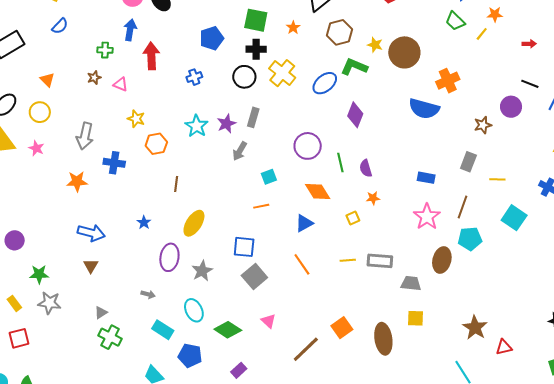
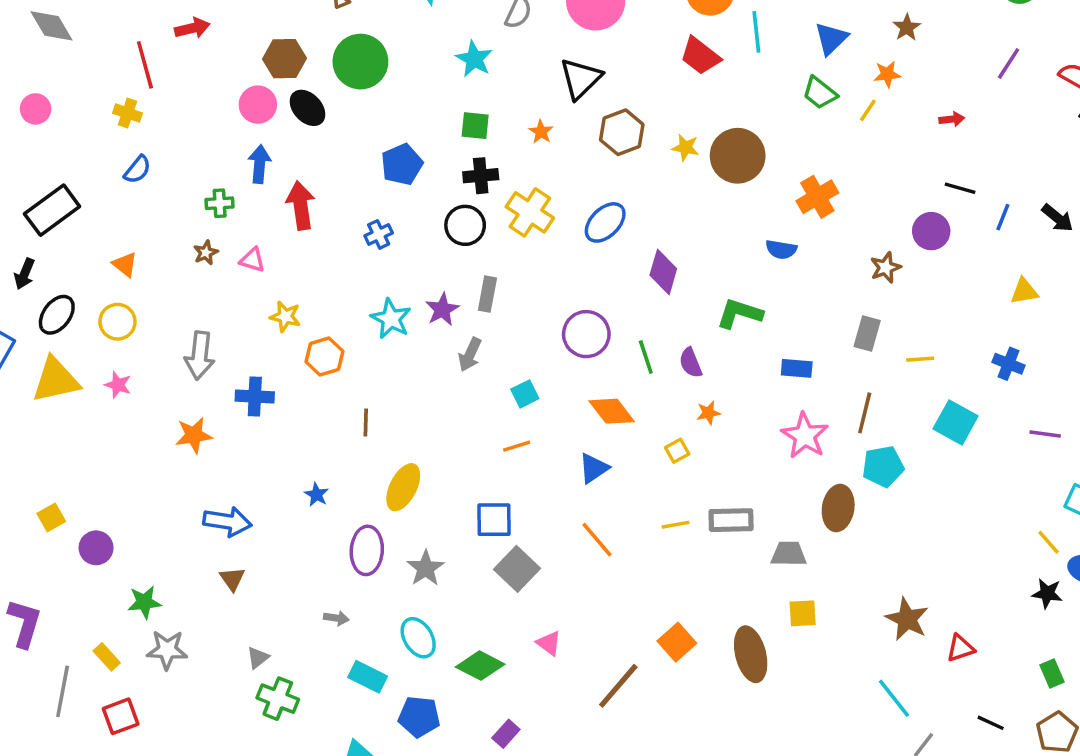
green square: (256, 20) -> (475, 126), size x0.7
green L-shape: (354, 67) -> (740, 313), moved
blue semicircle: (424, 109) -> (781, 249), size x0.6

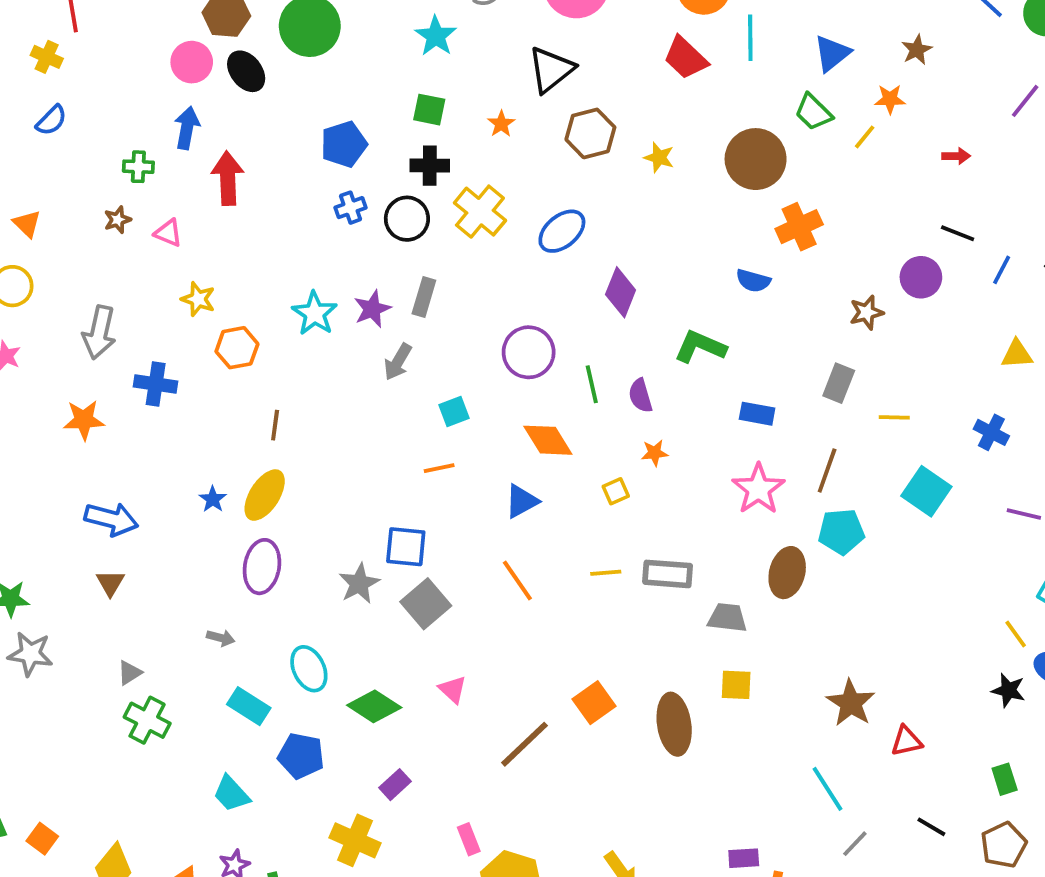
brown circle: (738, 156) -> (756, 159), moved
blue cross: (379, 234) -> (351, 208), moved
yellow ellipse: (403, 487) -> (265, 495), moved
gray star: (426, 568) -> (359, 584), moved

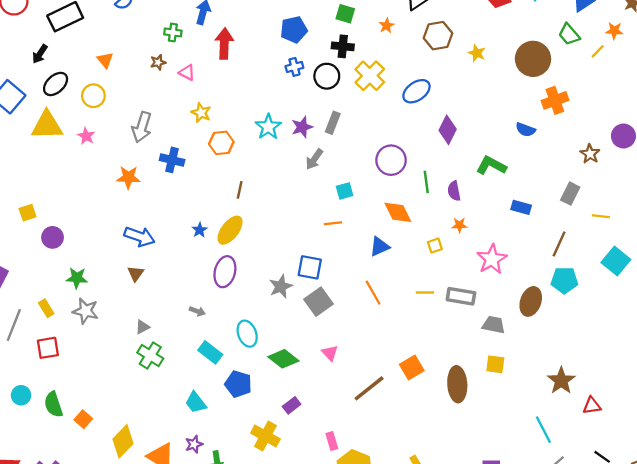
brown star: (866, 312) -> (590, 154), turned -30
pink star: (758, 489) -> (492, 259), moved

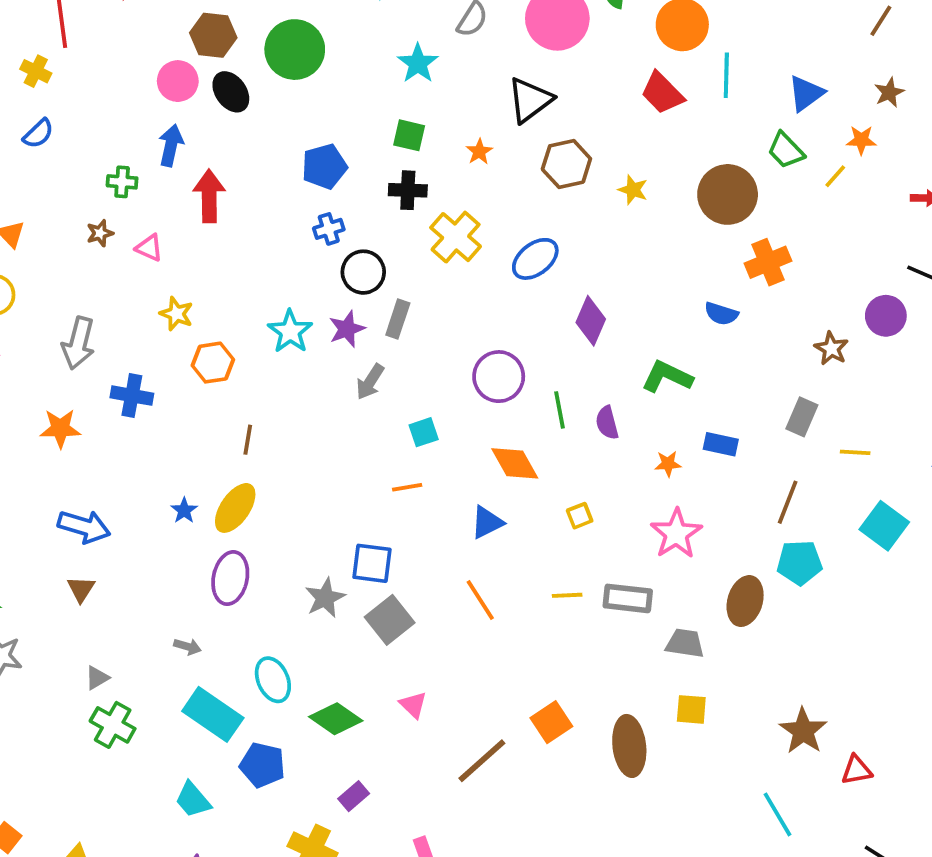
black circle: (327, 76) -> (363, 272), moved
orange star: (459, 225) -> (668, 464), moved
cyan rectangle: (210, 352) -> (213, 714), size x1.4

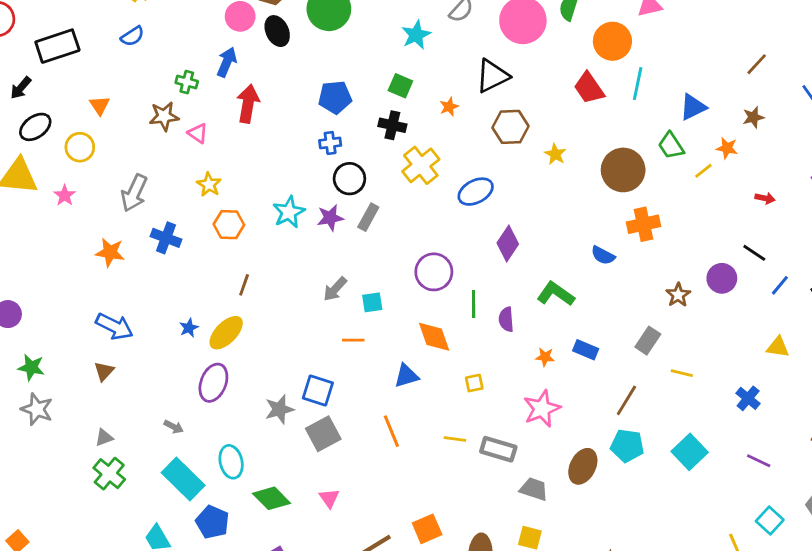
brown star: (100, 233) -> (164, 116), size x1.5
gray arrow: (370, 382) -> (335, 289), moved
cyan square: (884, 526) -> (690, 452), moved

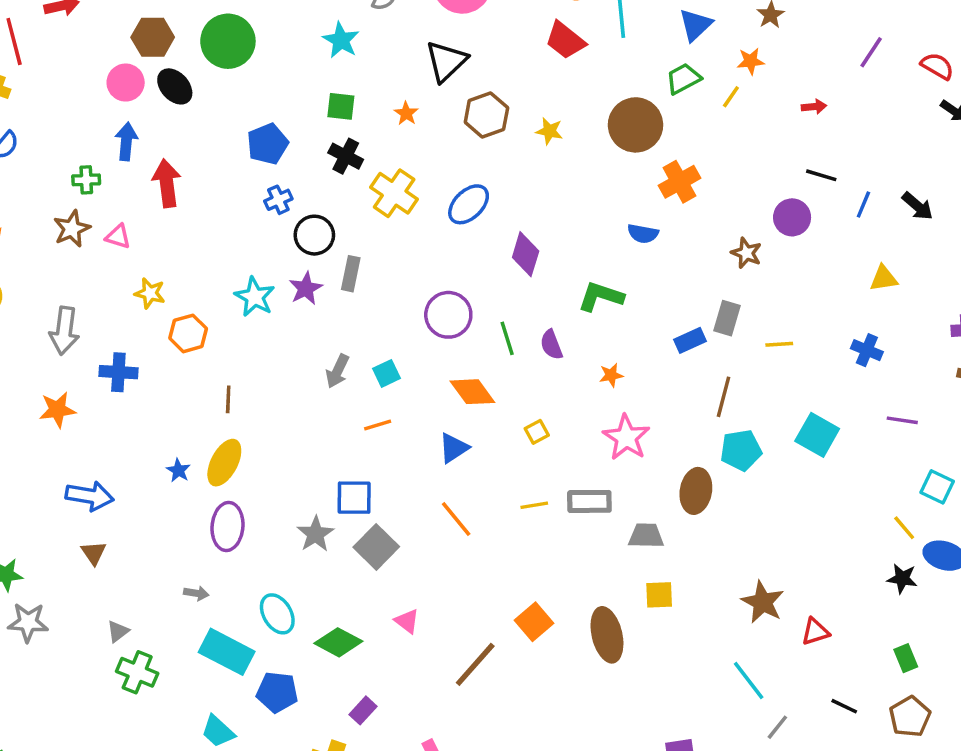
black cross: (392, 125) -> (346, 156), turned 32
green trapezoid: (671, 146) -> (683, 79), turned 112
blue rectangle: (586, 350) -> (690, 340), moved, turned -30

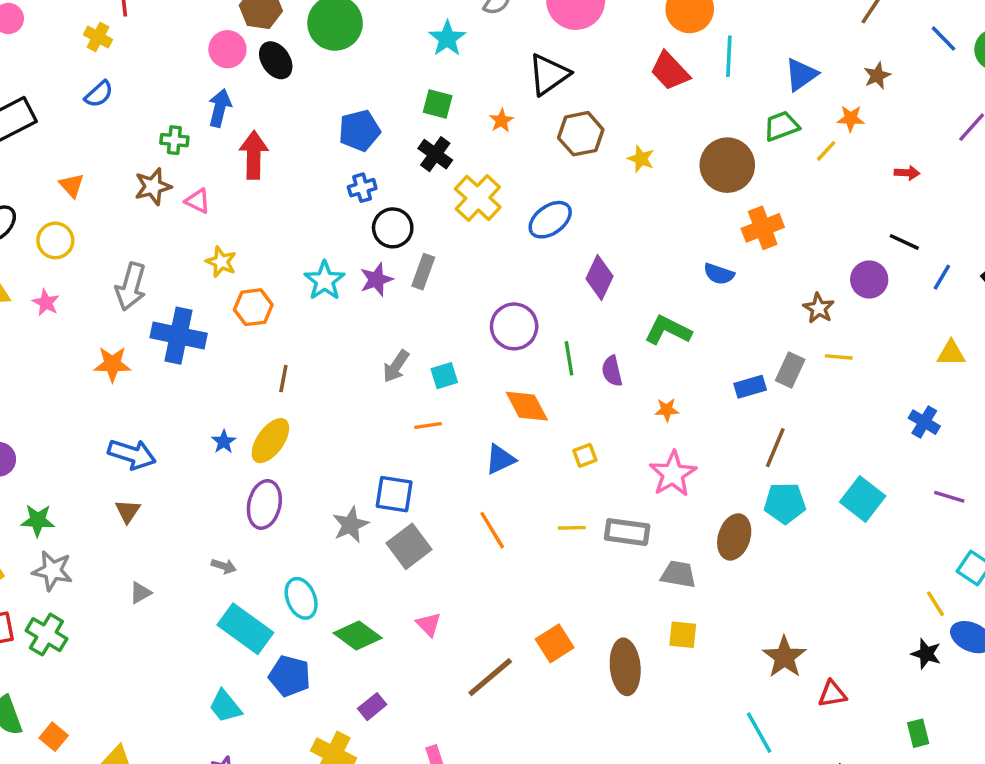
yellow line: (779, 344) -> (839, 357), moved
blue cross: (118, 372) -> (179, 336), size x1.4
green cross: (137, 672) -> (46, 635), moved

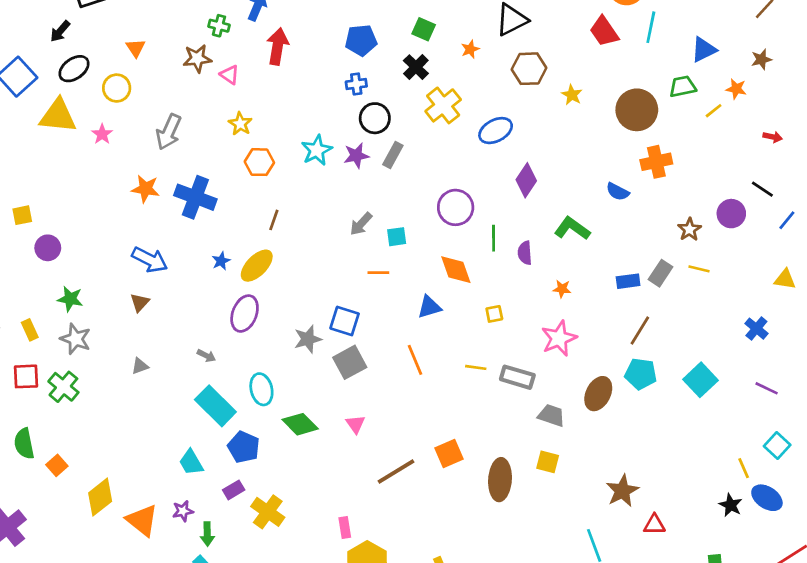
blue cross: (179, 336) -> (195, 197), moved
purple rectangle: (372, 707) -> (234, 490), moved

